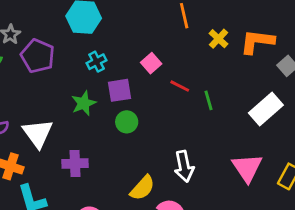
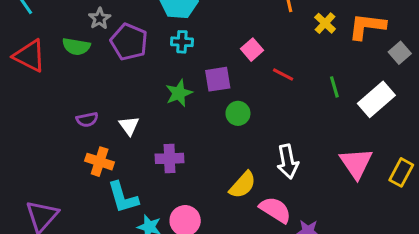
cyan cross: (97, 62) -> (182, 42), moved, turned 30
green line: (208, 100) -> (334, 87), moved
green circle: (127, 122) -> (238, 113), moved
white triangle: (38, 133) -> (129, 126), size x0.6

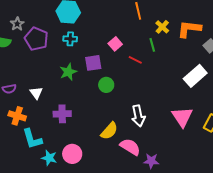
green line: (334, 87) -> (152, 45), moved

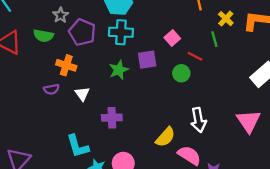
cyan cross: (70, 39) -> (121, 32), size x1.5
green circle: (106, 85) -> (181, 73), moved
orange cross: (17, 116) -> (66, 65), moved

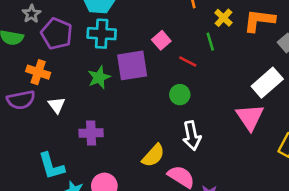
purple square: (147, 60) -> (132, 65), size x1.4
green circle: (181, 73) -> (180, 95), moved
purple semicircle: (51, 89) -> (21, 100), size x1.5
pink triangle: (249, 121) -> (250, 117), moved

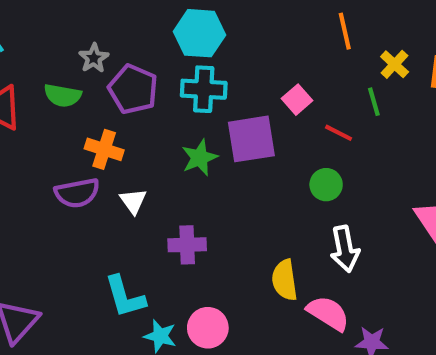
yellow semicircle: (153, 155) -> (285, 280), turned 130

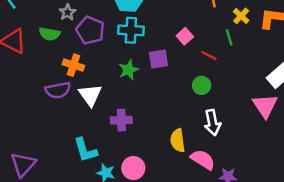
purple square: (251, 139) -> (158, 59), size x0.7
white triangle: (133, 201) -> (90, 95), size x1.5

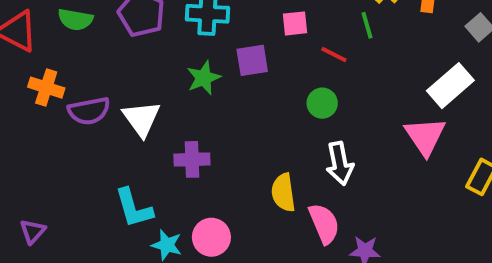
pink square: (185, 36) -> (295, 23), turned 35
orange cross: (73, 65) -> (46, 88), moved
pink semicircle: (203, 160) -> (324, 224), turned 35
purple triangle: (23, 164) -> (33, 231), size x0.6

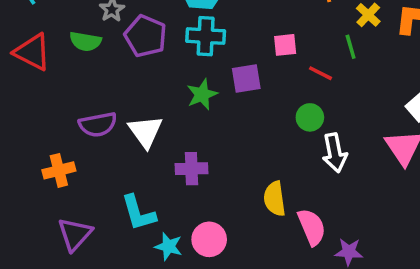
orange cross: (46, 88) -> (59, 170), moved, turned -32
white arrow: (340, 163) -> (335, 153), moved
purple triangle: (33, 231) -> (75, 234), moved, size x1.5

